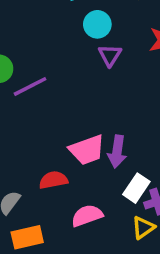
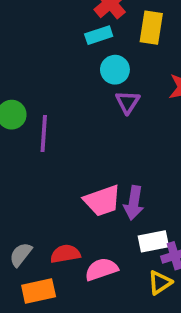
purple line: (30, 86) -> (44, 134), turned -60
red semicircle: (53, 180) -> (65, 254), moved
white rectangle: (136, 188) -> (153, 241), turned 44

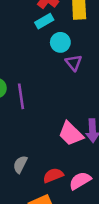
pink trapezoid: (102, 201) -> (71, 134), turned 76
gray semicircle: (21, 255) -> (20, 164), moved

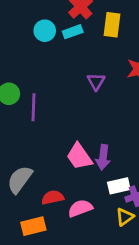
cyan circle: (60, 42) -> (45, 31), moved
gray semicircle: (20, 164) -> (20, 179), size x1.5

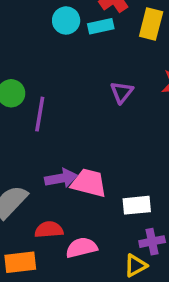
pink trapezoid: (79, 156) -> (89, 183), turned 132
purple arrow: (103, 157) -> (61, 178), moved, turned -115
white rectangle: (119, 186) -> (137, 205), moved

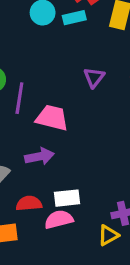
pink trapezoid: (89, 183) -> (52, 118), moved
white rectangle: (137, 205) -> (67, 198), moved

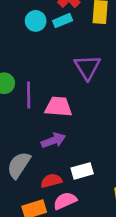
purple triangle: (94, 77) -> (87, 67), size x1.5
pink semicircle: (59, 219) -> (65, 201), moved

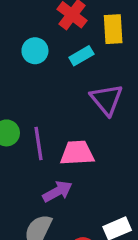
cyan rectangle: (63, 21) -> (81, 56), moved
purple arrow: (53, 140) -> (57, 191), moved

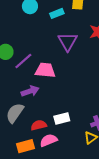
purple line: (38, 143) -> (23, 61), turned 48

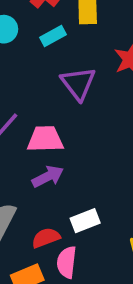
purple arrow: (30, 91) -> (48, 177), moved
pink semicircle: (49, 140) -> (67, 262), turned -54

